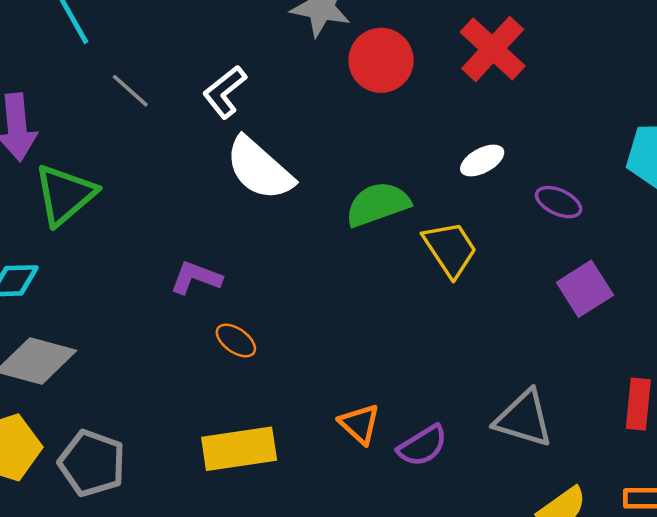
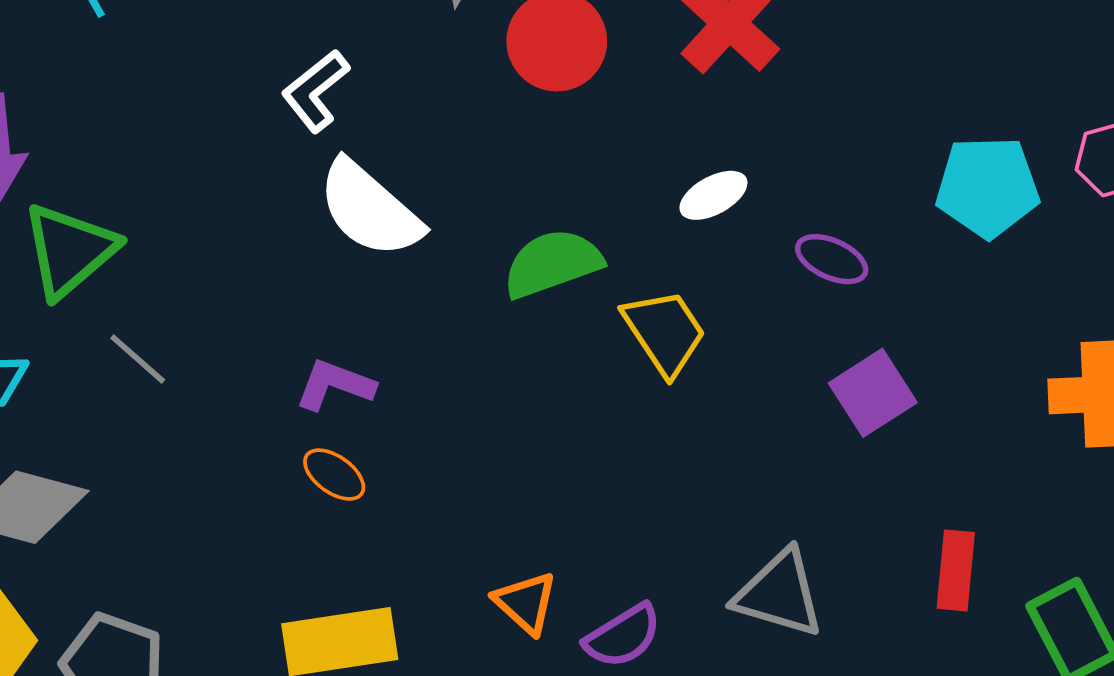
gray line: (130, 91) -> (138, 359), moved
purple L-shape: (196, 278) -> (335, 385), moved

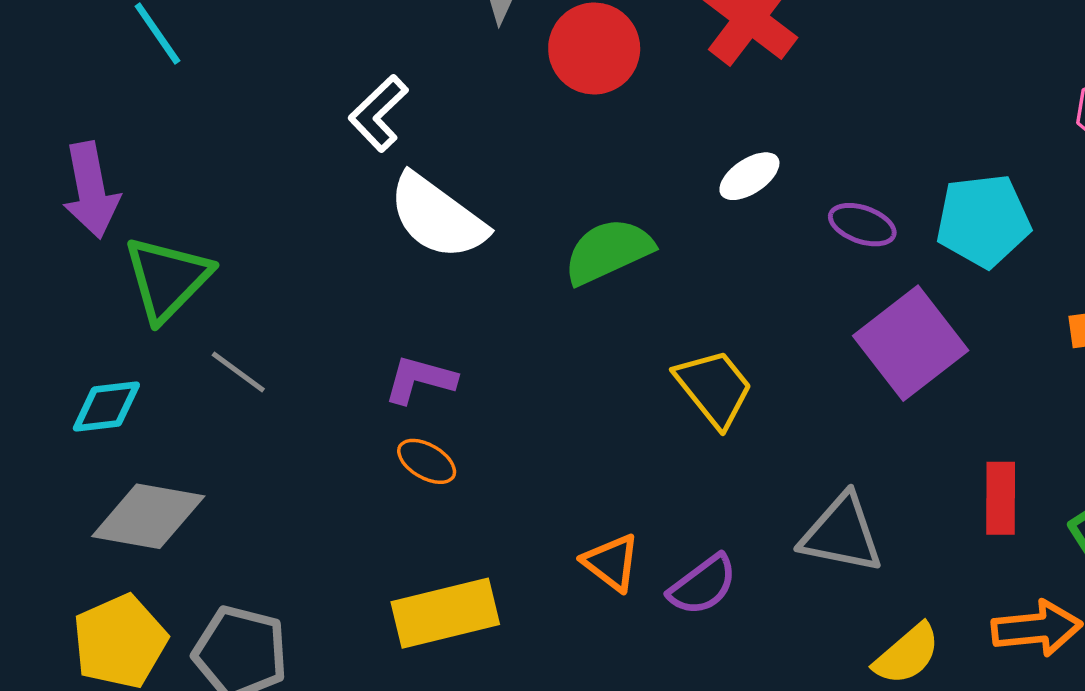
cyan pentagon: (988, 187) -> (983, 221), moved
yellow trapezoid: (664, 332) -> (714, 388), moved
purple square: (873, 393) -> (911, 343), size x1.4

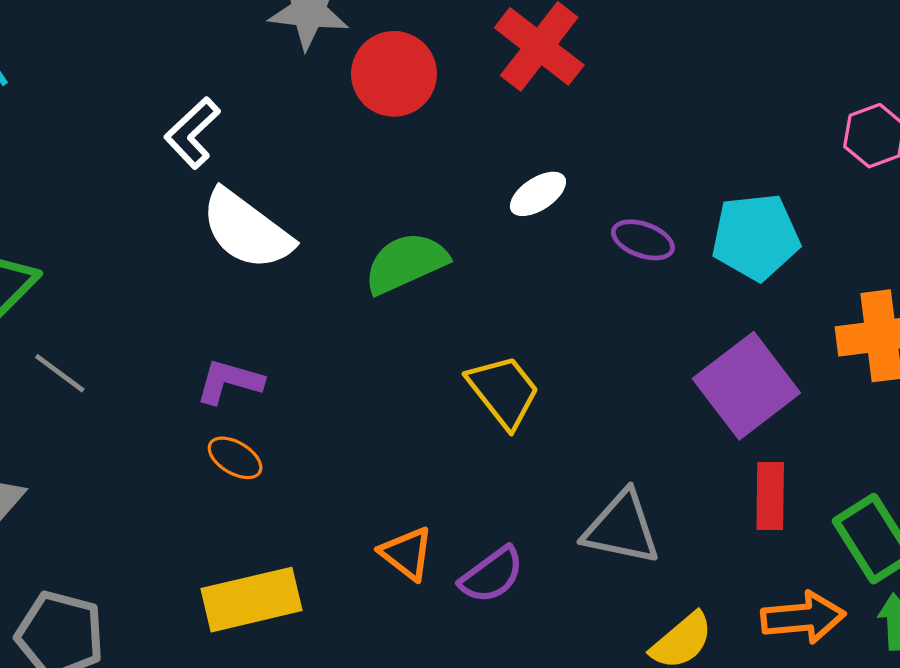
purple square: (911, 343) -> (746, 386), moved

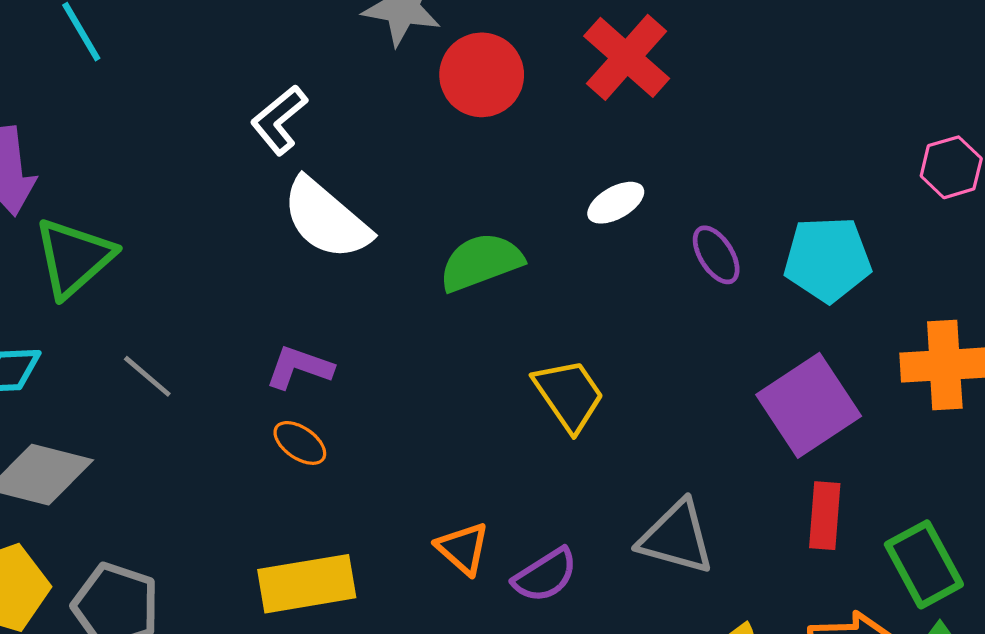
purple ellipse: (643, 240) -> (716, 255), turned 34
gray line: (60, 373) -> (147, 376), moved

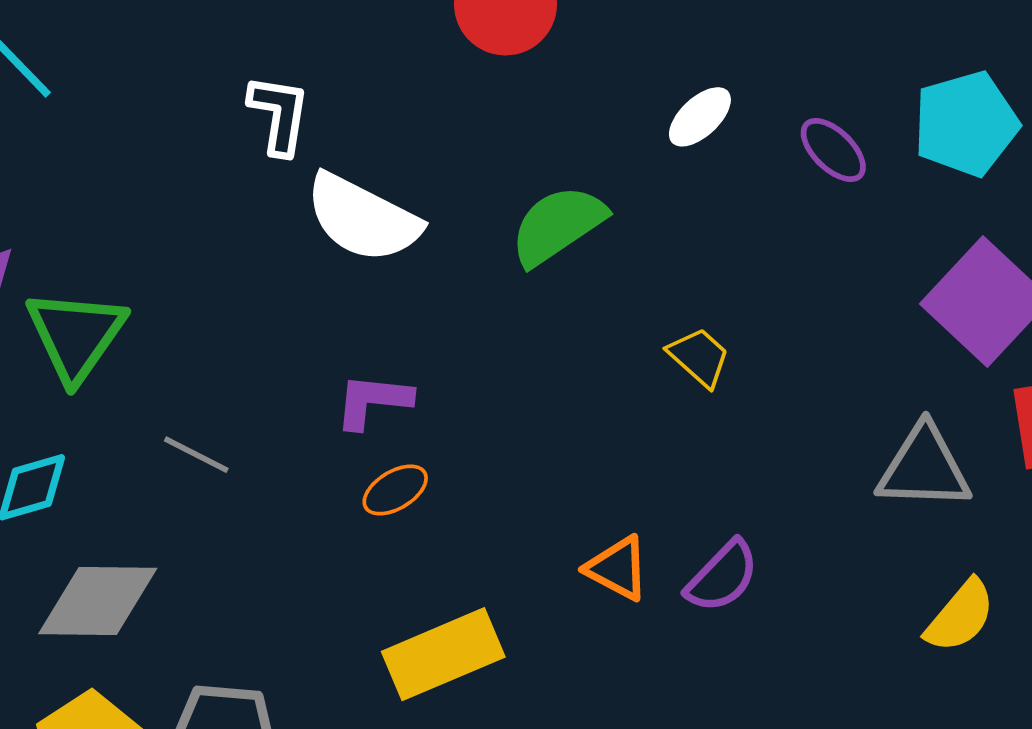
white L-shape: (279, 120) -> (279, 115), turned 152
yellow trapezoid: (569, 395) -> (699, 357), size x0.7
orange ellipse: (300, 443) -> (395, 490), turned -52
gray triangle: (676, 537) -> (924, 468), moved

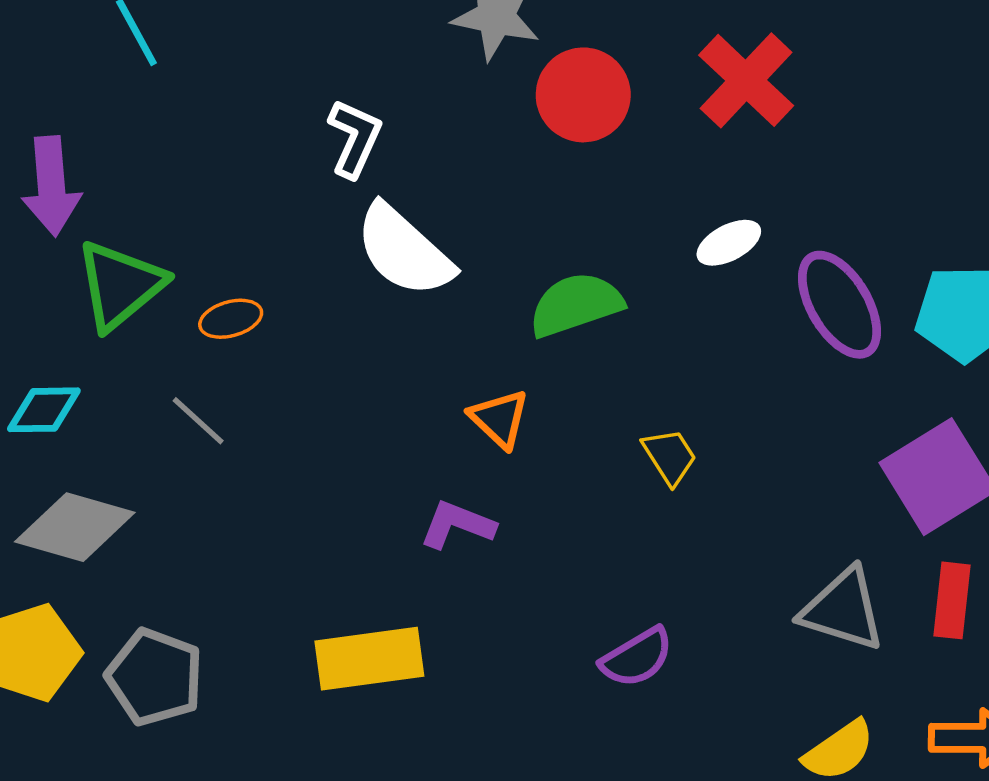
purple ellipse: (833, 150) -> (839, 305), size x1.6
purple L-shape: (373, 401) -> (457, 525), moved
orange ellipse: (395, 490) -> (231, 319), moved
orange triangle: (617, 568) -> (499, 419), moved

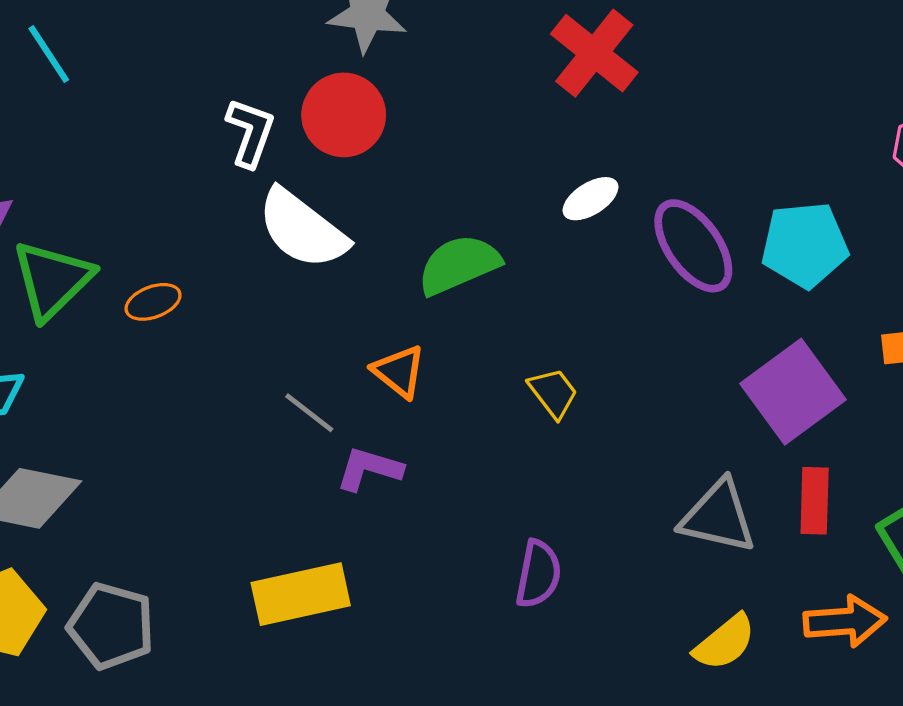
red circle: (583, 95) -> (344, 115), moved
gray line: (198, 421) -> (309, 413), moved
purple semicircle: (637, 657) -> (538, 574), turned -44

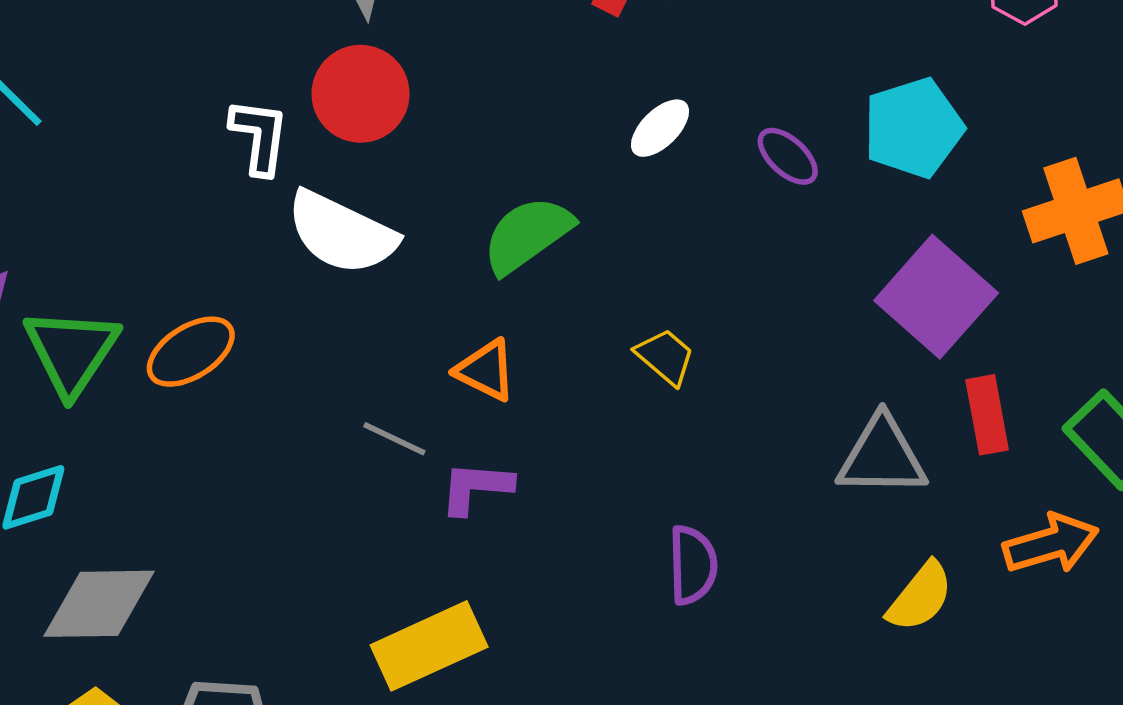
purple ellipse: (693, 246) -> (788, 156), size x0.6
orange ellipse: (153, 302) -> (191, 352), size x1.4

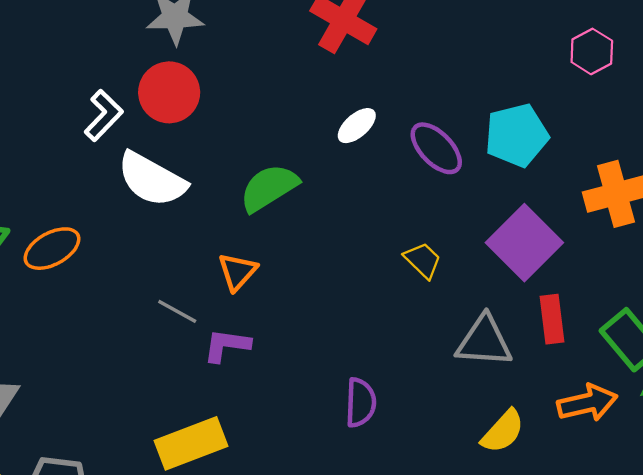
white L-shape: (259, 136) -> (104, 115), turned 33
purple ellipse: (788, 156) -> (436, 148), size x1.4
yellow trapezoid: (665, 357) -> (423, 260), moved
orange triangle: (486, 370) -> (237, 272), turned 42

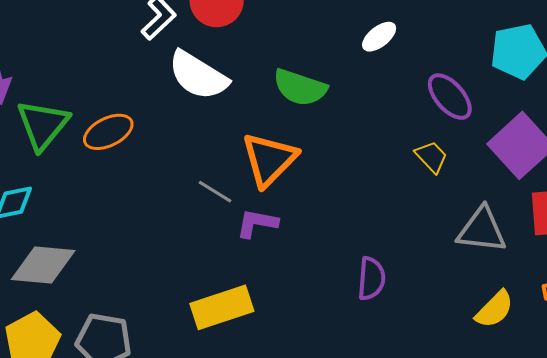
purple ellipse: (436, 148) -> (450, 97), moved
green semicircle: (269, 188) -> (300, 87), turned -132
orange triangle: (237, 272) -> (269, 159), size x1.6

